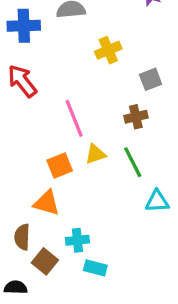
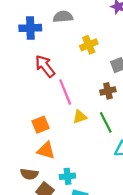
red arrow: (22, 81) -> (45, 66), moved
orange square: (60, 165) -> (40, 125), moved
brown semicircle: (22, 237) -> (29, 174), turned -84

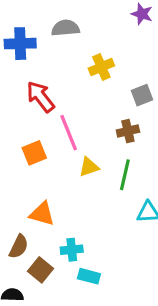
green line: (106, 122) -> (125, 175), turned 40
orange square: (40, 125) -> (34, 153), moved
brown semicircle: (29, 174) -> (19, 247), turned -72

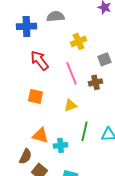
pink line: (69, 133) -> (71, 73), moved
orange square: (34, 153) -> (35, 96), turned 35
green line: (125, 175) -> (84, 131), moved
cyan cross: (72, 250) -> (60, 145), moved

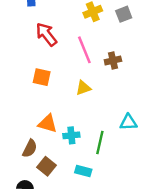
gray square: (104, 59) -> (124, 14), moved
green line: (84, 131) -> (100, 142), moved

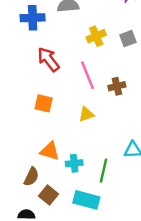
cyan rectangle: (83, 171) -> (86, 200), size x1.5

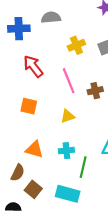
cyan cross: (74, 163) -> (66, 151), moved

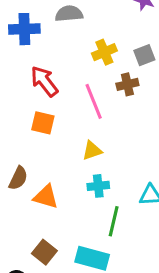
brown cross: (95, 91) -> (127, 84), moved
orange square: (29, 106) -> (43, 123), moved
cyan cross: (66, 151) -> (98, 186), moved
brown semicircle: (18, 173) -> (18, 178), moved

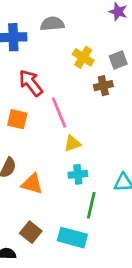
yellow cross: (104, 52) -> (83, 57), turned -35
pink line: (94, 101) -> (59, 113), moved
orange square: (43, 123) -> (17, 119), moved

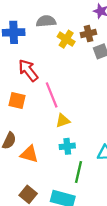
yellow cross: (83, 57) -> (66, 39), moved
brown cross: (103, 86) -> (88, 34), moved

